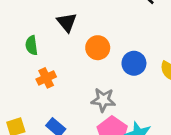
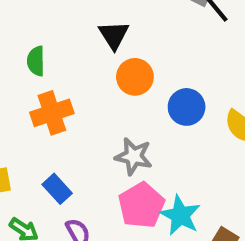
black triangle: (67, 22) -> (114, 35), moved
orange cross: (46, 78) -> (52, 113), size x1.4

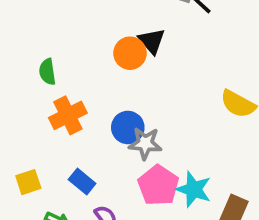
black triangle: (114, 35) -> (152, 41), moved
orange circle: (135, 77) -> (130, 53), moved
blue circle: (187, 107) -> (128, 127), moved

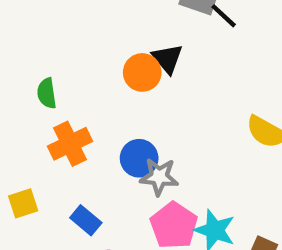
yellow square: (28, 182) -> (23, 203), moved

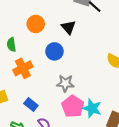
orange circle: (142, 72) -> (36, 24), moved
blue circle: (139, 158) -> (54, 51), moved

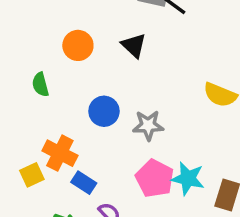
blue circle: (54, 51) -> (104, 111), moved
orange cross: (23, 68) -> (60, 153), moved, turned -30
gray star: (65, 83) -> (148, 125), moved

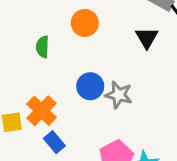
black triangle: (134, 45) -> (147, 38), moved
gray star: (148, 125) -> (119, 95), moved

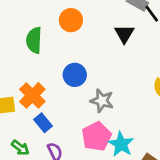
green semicircle: (42, 47) -> (34, 40), size x1.4
gray star: (119, 95) -> (102, 101), moved

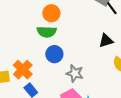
black triangle: (124, 34) -> (106, 41), moved, turned 42
green semicircle: (34, 40) -> (47, 32), moved, turned -90

